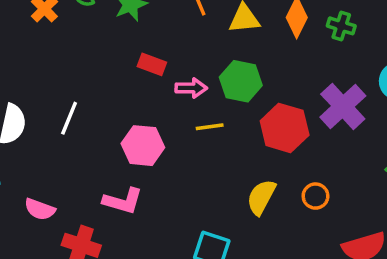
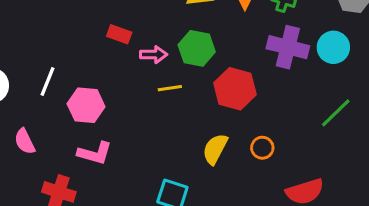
purple cross: (343, 106) -> (288, 47), moved, turned -33
pink hexagon: (143, 146) -> (86, 105), moved
pink semicircle: (40, 209) -> (25, 141), moved, turned 44

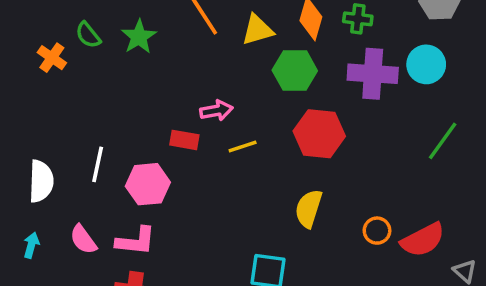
red rectangle: (119, 34) -> (184, 140), moved
green hexagon: (197, 48) -> (295, 70), moved
orange circle: (262, 148) -> (377, 231), moved
pink L-shape: (95, 153) -> (136, 241), moved

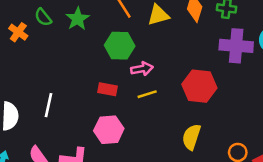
green hexagon: (295, 70) -> (120, 46), moved
pink arrow: (216, 111) -> (142, 69), moved
pink hexagon: (148, 184) -> (109, 130), moved

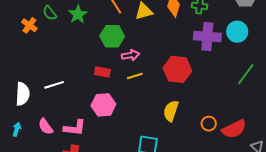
white line: (48, 105) -> (54, 85), turned 60

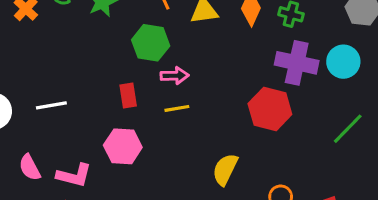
red hexagon: (177, 69) -> (270, 109), moved
red rectangle: (102, 72) -> (128, 95), turned 63

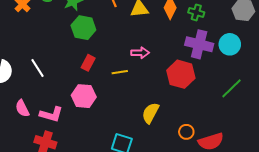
green hexagon: (151, 43) -> (83, 28), moved
pink arrow: (175, 76) -> (140, 53), moved
red rectangle: (128, 95) -> (88, 63), turned 35
white line: (51, 105) -> (38, 68), turned 66

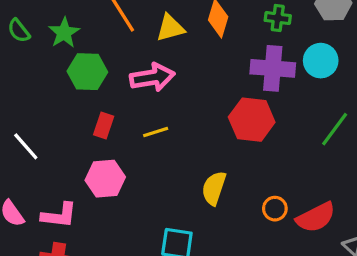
green cross: (196, 12) -> (278, 18), moved
pink arrow: (140, 53) -> (152, 77), moved, size x1.5

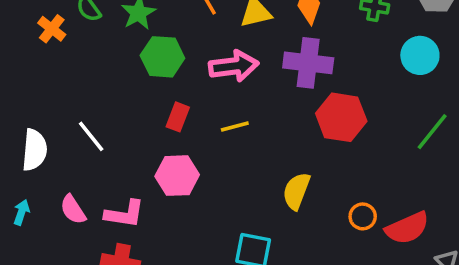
purple cross: (273, 68) -> (308, 63), moved

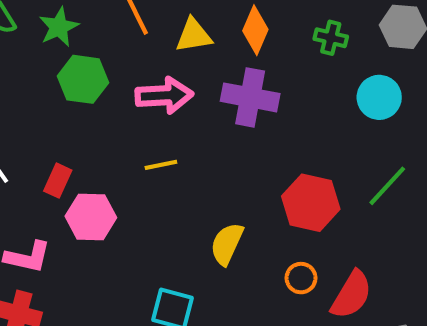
red rectangle: (178, 117) -> (58, 181), moved
red hexagon: (341, 117) -> (311, 203), moved
red semicircle: (407, 228) -> (351, 295), turned -39

